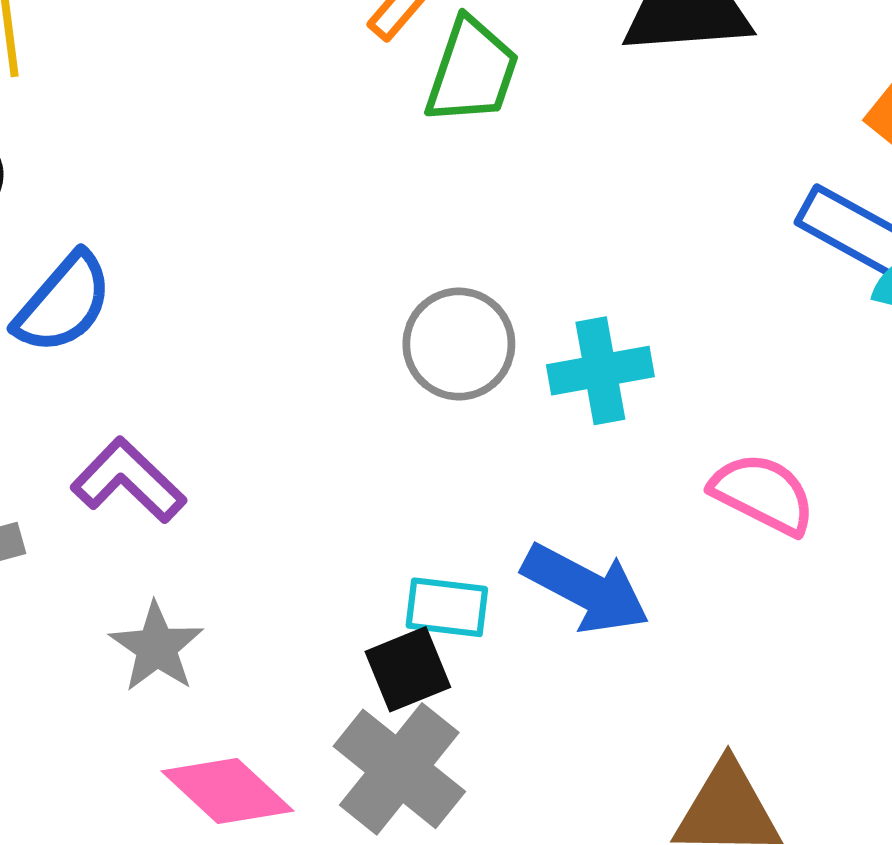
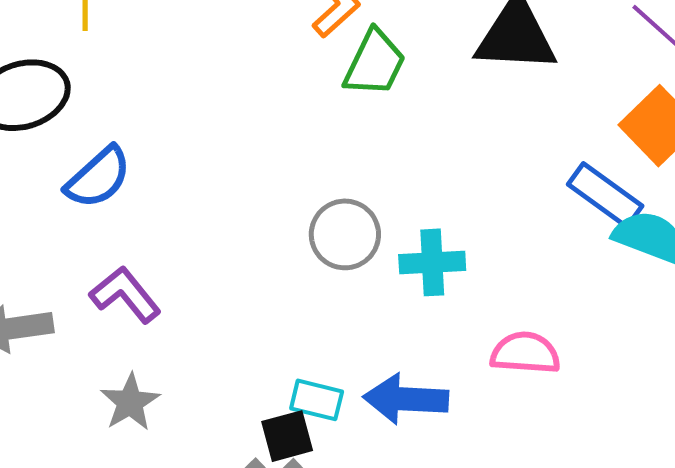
pink semicircle: (763, 494) -> (525, 353), turned -30
blue arrow: (586, 589) -> (406, 399), turned 148

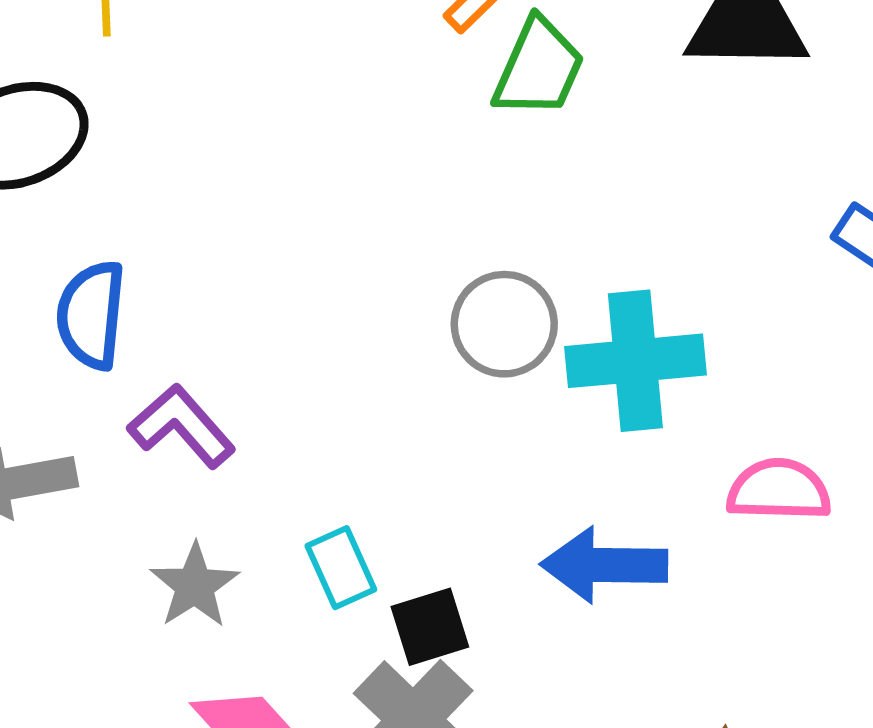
blue semicircle: (98, 178) -> (91, 315), moved, turned 140
cyan cross: (432, 262) -> (635, 361), size x1.4
cyan rectangle: (317, 400) -> (341, 568), moved, turned 54

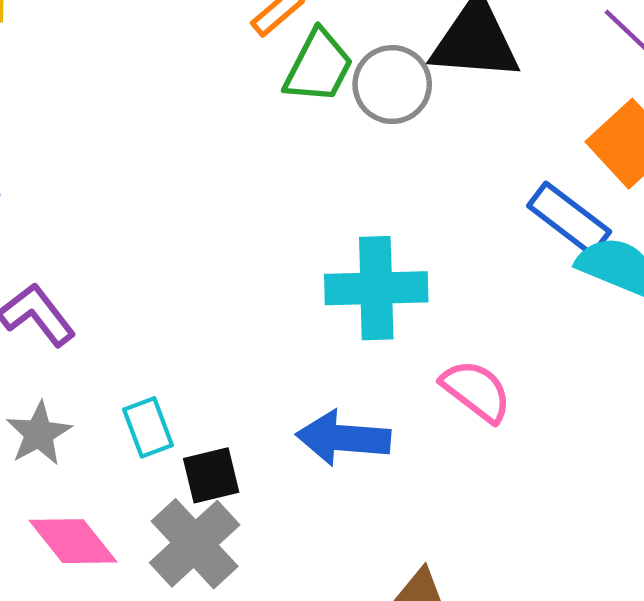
gray circle: (504, 324) -> (392, 85), moved
pink semicircle: (779, 490) -> (476, 391), turned 32

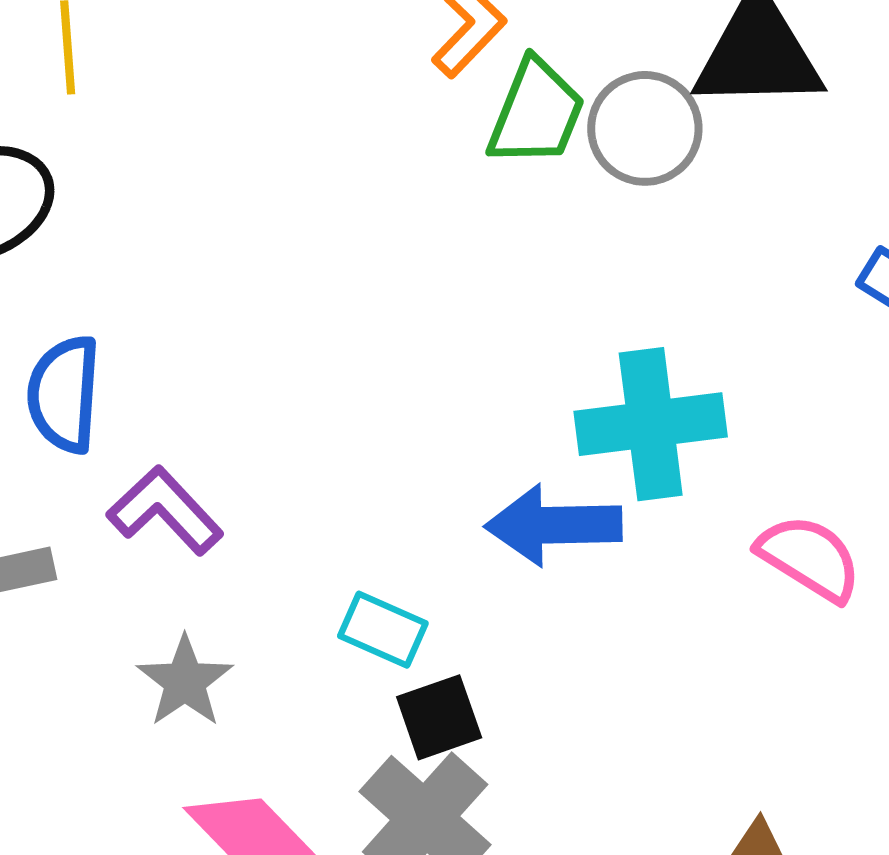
cyan rectangle: (148, 427) -> (383, 630), moved, turned -40
blue arrow: (343, 438) -> (554, 525), moved

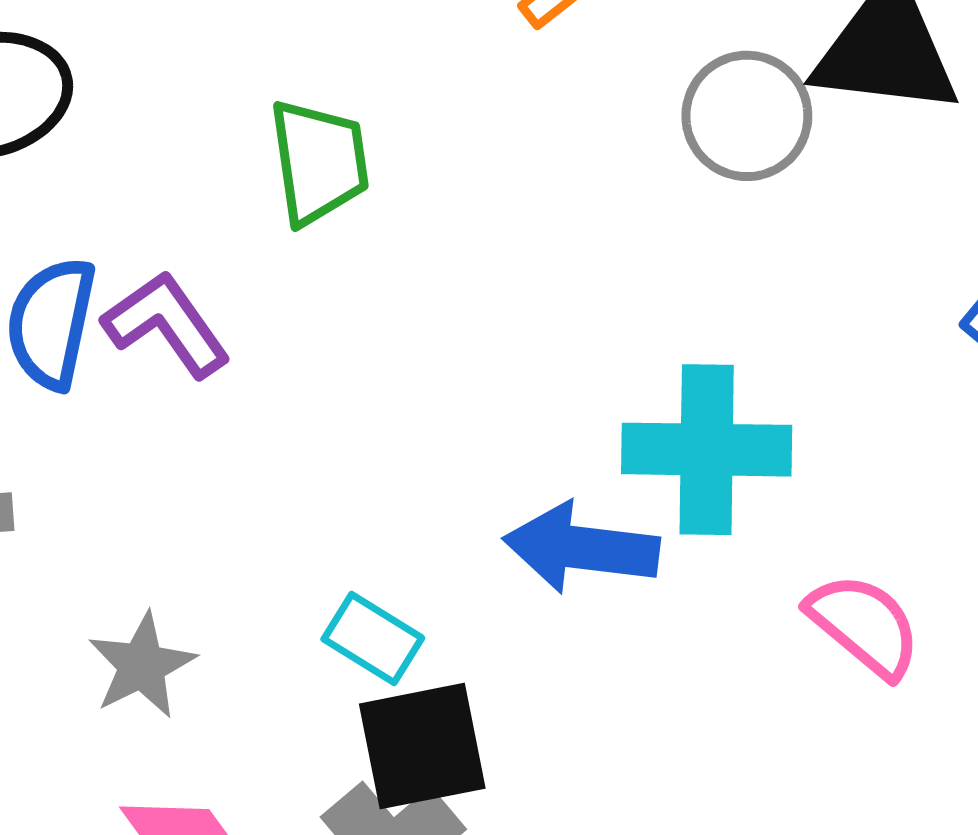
green trapezoid: (536, 113) -> (319, 162), moved, turned -38
purple L-shape: (165, 511) -> (167, 324), moved
black square: (439, 717) -> (422, 746), size x1.4

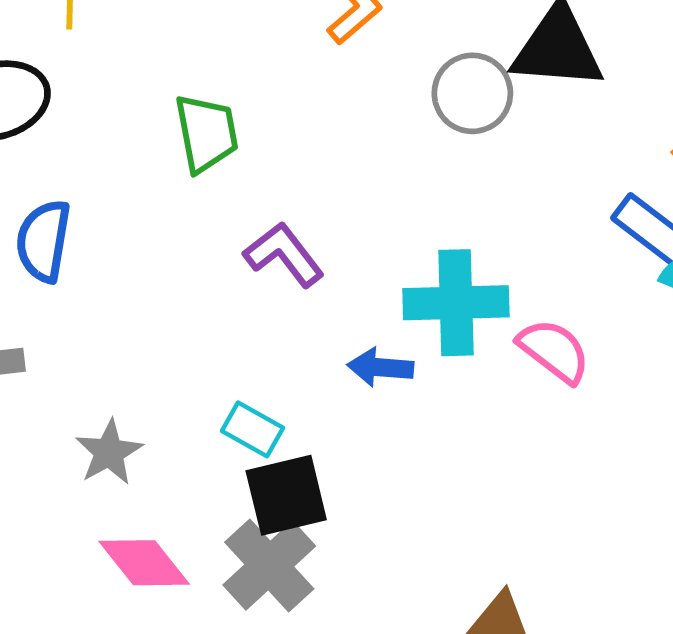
purple L-shape: (167, 324) -> (284, 255), moved
blue arrow: (581, 548) -> (380, 367), size x0.7
pink semicircle: (864, 625) -> (554, 351), moved

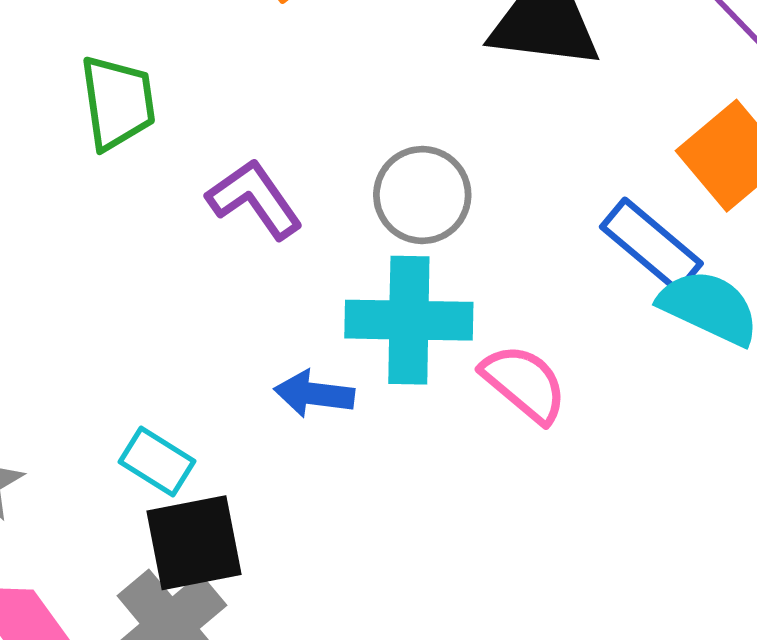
gray circle: (472, 93) -> (422, 195), moved
purple L-shape: (284, 255) -> (255, 199), moved

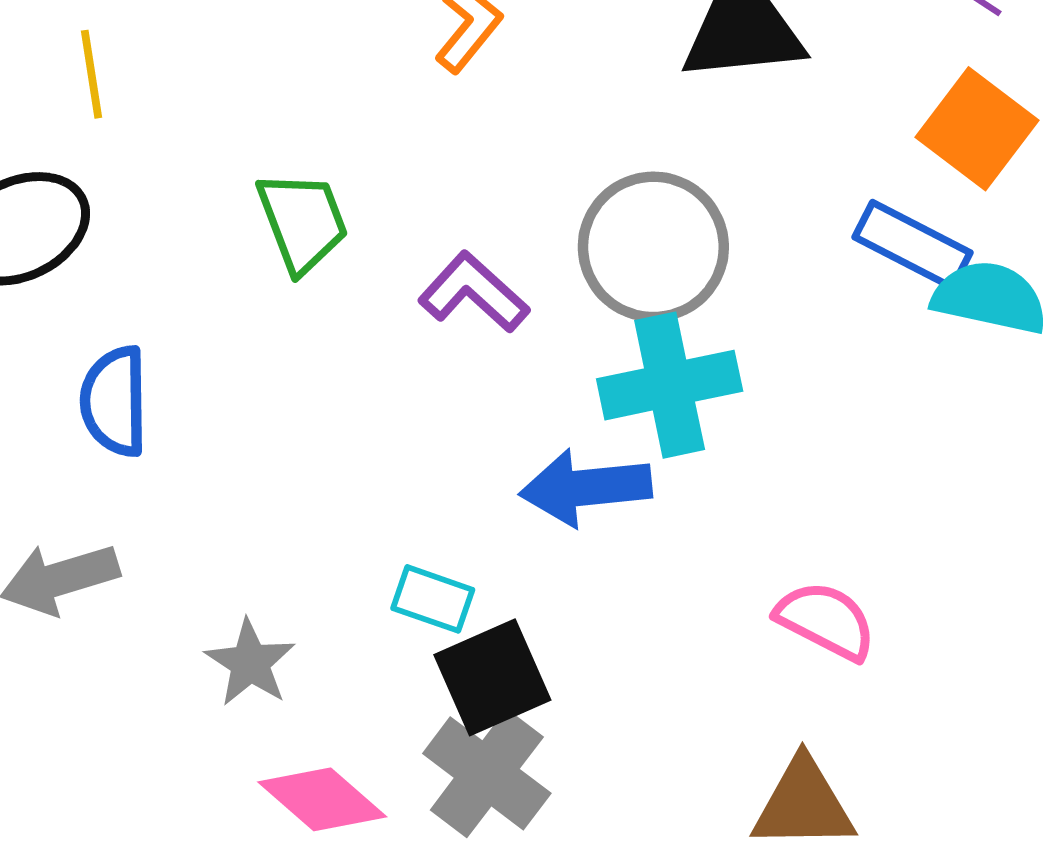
gray circle: (422, 195) -> (653, 247), size x1.4
pink semicircle: (524, 383) -> (826, 621), moved
blue arrow: (314, 394) -> (586, 488), size x1.5

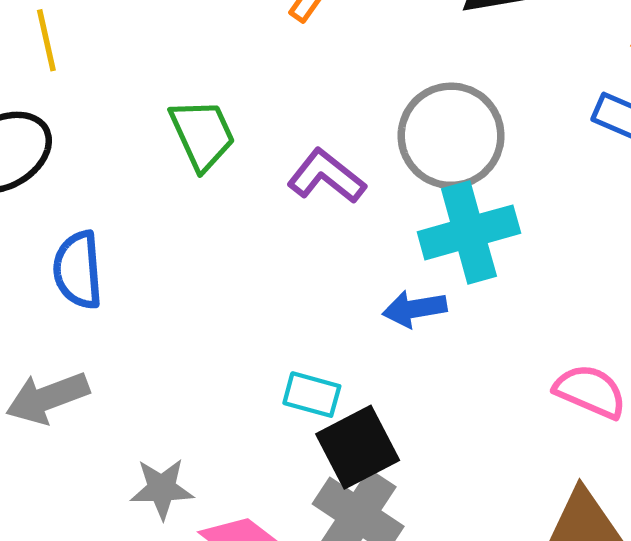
blue arrow: (586, 488) -> (415, 309), size x0.7
gray star: (250, 663) -> (162, 489), moved, turned -30

